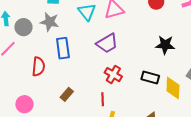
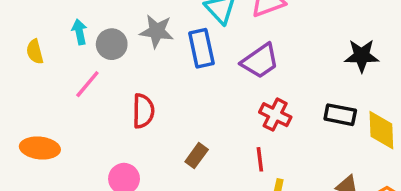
blue rectangle: (63, 48) -> (201, 48), moved

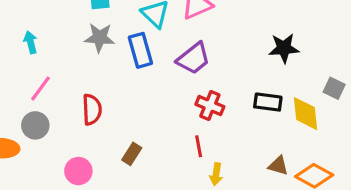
gray circle: (112, 44) -> (35, 125), moved
brown rectangle: (197, 156) -> (132, 154), moved

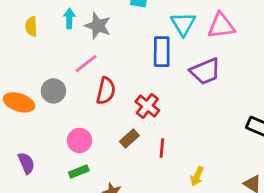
gray star: (100, 38) -> (98, 26), moved
pink line: (41, 88) -> (86, 64), moved
red cross: (210, 106) -> (147, 106), moved
red line: (199, 146) -> (162, 148), moved

